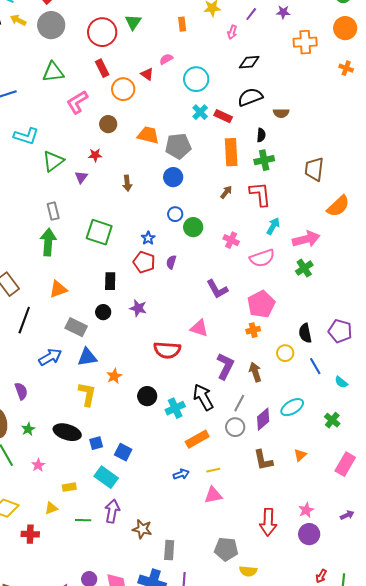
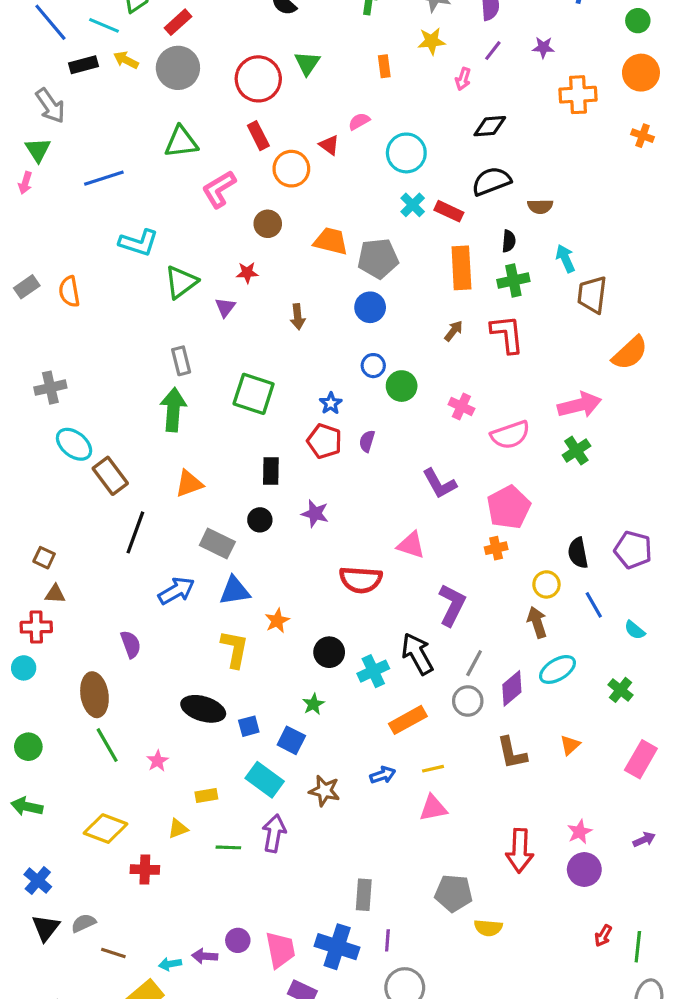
cyan arrow: (273, 226) -> (565, 258), moved, turned -54
brown arrow: (255, 372) -> (537, 622), moved
green star: (28, 429) -> (313, 704), moved
brown star: (142, 529) -> (324, 791), moved

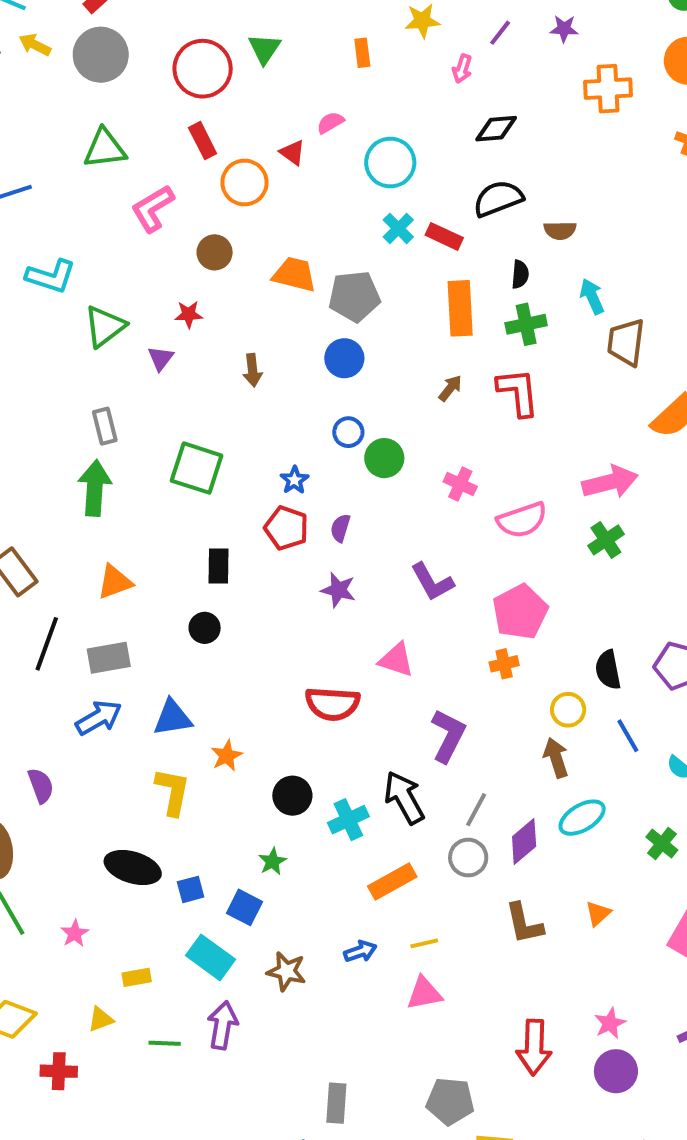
purple star: (315, 514) -> (338, 590), moved
gray rectangle: (217, 544) -> (109, 658), moved, turned -36

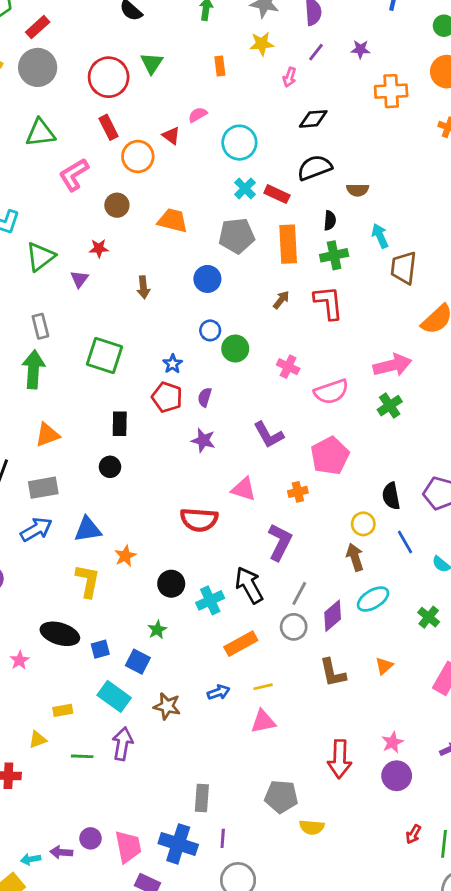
gray pentagon: (354, 296) -> (237, 236), moved
orange cross: (504, 664) -> (298, 492), moved
pink star: (75, 933) -> (20, 660), moved

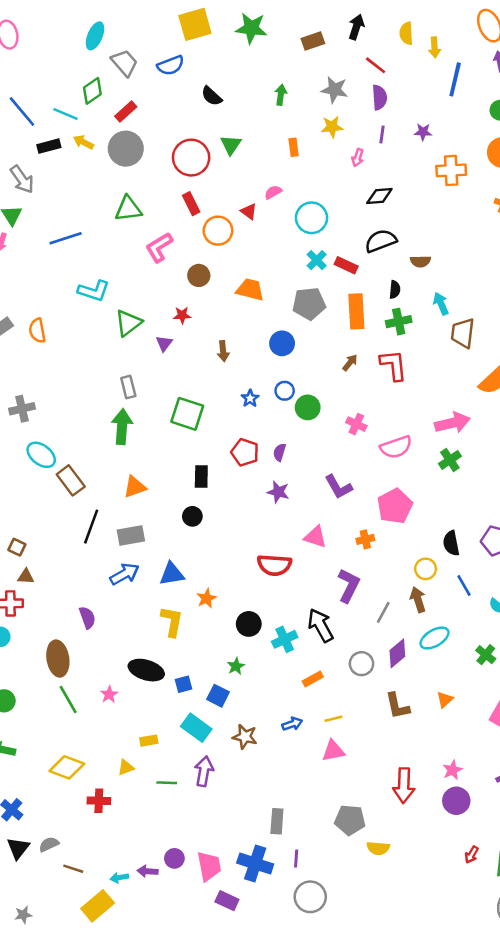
purple line: (316, 52) -> (382, 135), turned -30
blue star: (173, 364) -> (250, 398), moved
gray line: (299, 593) -> (383, 612), moved
orange rectangle: (241, 644) -> (313, 679), size x0.7

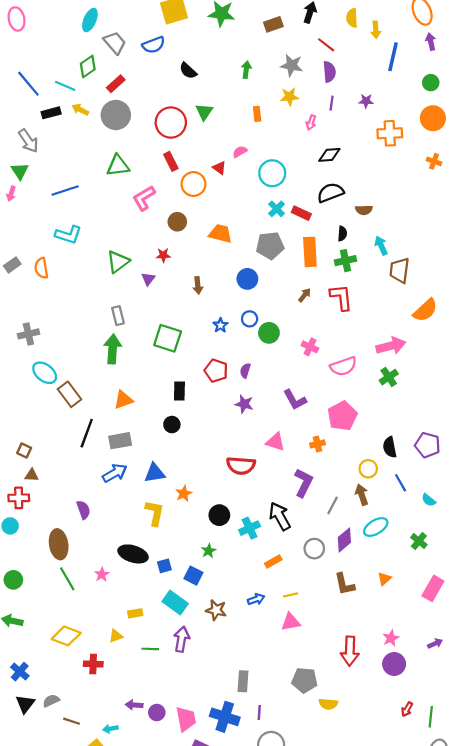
cyan L-shape: (94, 291) -> (68, 235), moved
purple arrow: (148, 871) -> (134, 705), moved

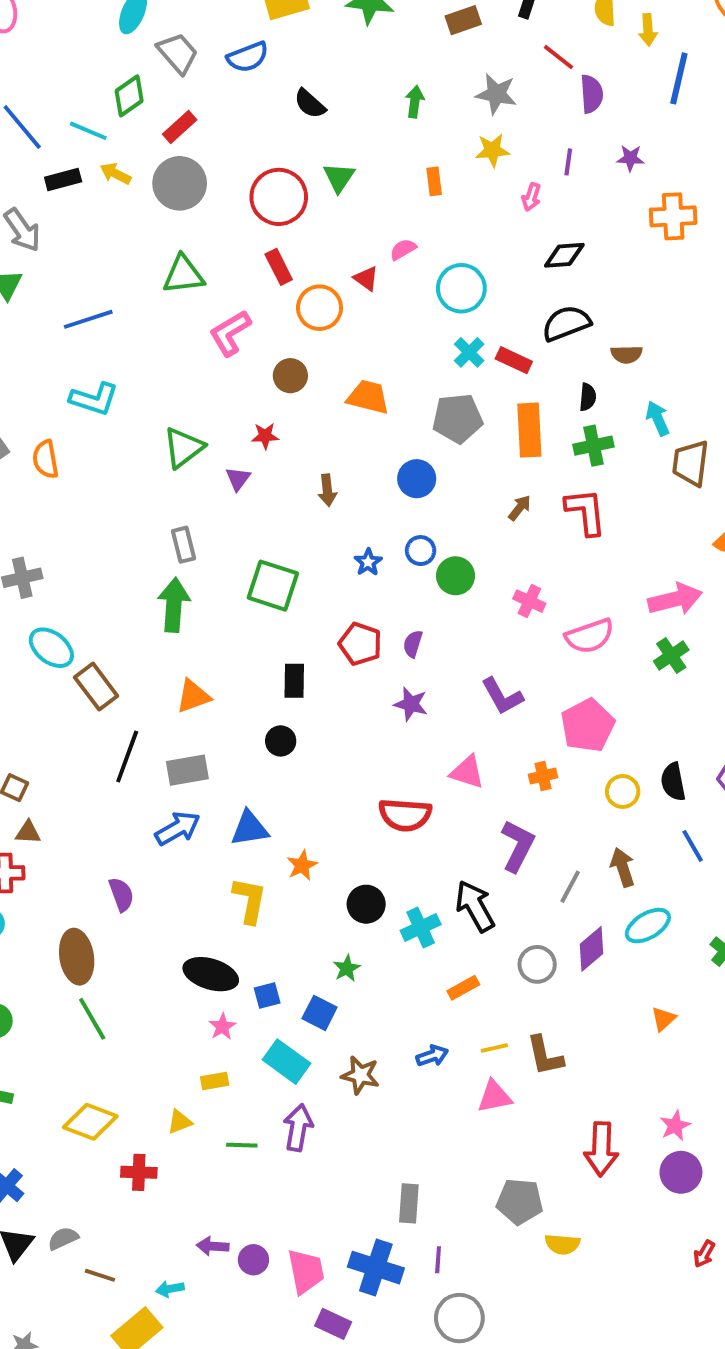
purple semicircle: (329, 72) -> (592, 94), moved
yellow circle: (368, 469) -> (623, 791), moved
pink star: (102, 574) -> (222, 1027), moved
brown L-shape: (344, 584) -> (545, 1056), moved

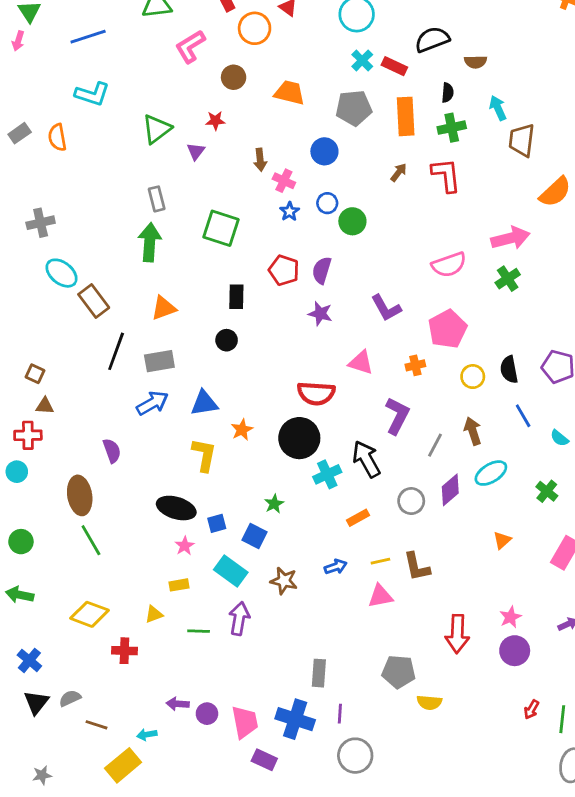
pink cross: (529, 601) -> (284, 181), moved
purple semicircle: (413, 644) -> (322, 270), size x1.4
black circle: (366, 904) -> (299, 438), moved, size x1.5

